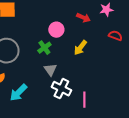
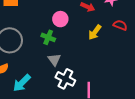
green cross: (44, 48) -> (48, 37), turned -32
yellow arrow: (80, 48) -> (95, 32), moved

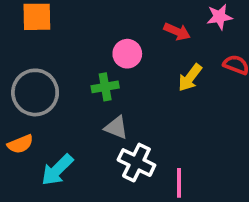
green cross: (48, 37) -> (105, 87), turned -32
gray triangle: (54, 60) -> (116, 127), turned -32

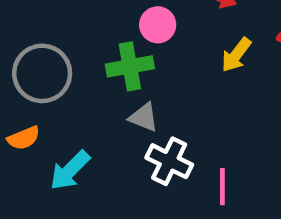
green cross: (105, 87) -> (130, 66), size x1.4

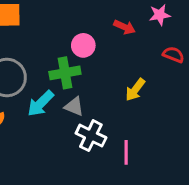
yellow arrow: (236, 55) -> (135, 90), moved
cyan arrow: (70, 170) -> (41, 103), moved

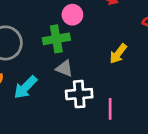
cyan arrow: (41, 103) -> (25, 87), moved
white cross: (91, 136) -> (79, 94), turned -30

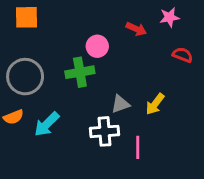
yellow arrow: (118, 54) -> (155, 104), moved
gray triangle: (64, 68) -> (120, 104), moved, turned -42

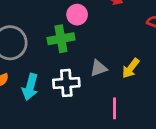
cyan arrow: (47, 124) -> (30, 87), turned -30
white cross: (104, 131) -> (66, 83), moved

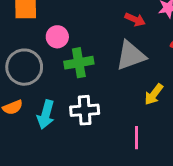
pink circle: (77, 15) -> (57, 37), moved
gray triangle: (99, 68) -> (131, 56), moved, size x1.6

